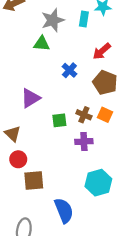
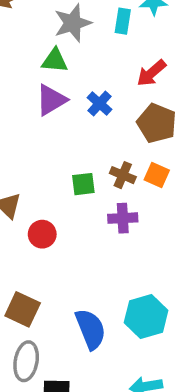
purple triangle: (30, 98) -> (51, 100), moved
red circle: (18, 159) -> (42, 234), moved
brown square: (34, 180) -> (23, 309), moved, turned 30
cyan hexagon: (98, 183) -> (146, 317), moved

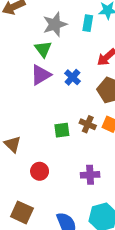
green triangle: (55, 61) -> (43, 49), turned 48
purple cross: (123, 218) -> (90, 175), moved
red circle: (42, 234) -> (40, 171), moved

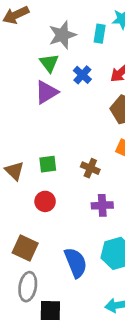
blue cross: (72, 77) -> (82, 75), moved
brown cross: (88, 124) -> (90, 168), moved
green square: (62, 130) -> (48, 164), moved

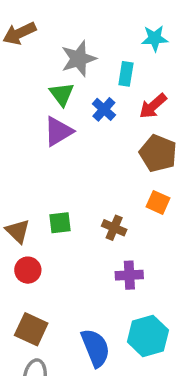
cyan rectangle: (100, 34) -> (126, 74), moved
red circle: (45, 201) -> (28, 270), moved

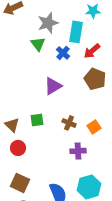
cyan rectangle: (126, 74) -> (76, 32), size x1.5
purple triangle: (58, 131) -> (53, 86), moved
orange square: (158, 202) -> (94, 127), moved, turned 32

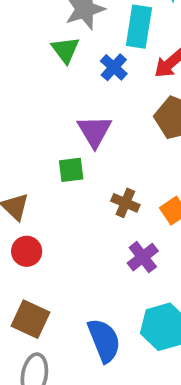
purple triangle: (53, 86) -> (94, 131), turned -30
green square: (37, 120) -> (71, 170), moved
purple cross: (78, 151) -> (143, 257), turned -35

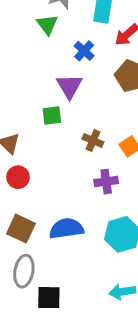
blue cross: (114, 67) -> (84, 51), moved
purple cross: (143, 257) -> (106, 182), turned 30
blue semicircle: (104, 340) -> (66, 229), moved, turned -76

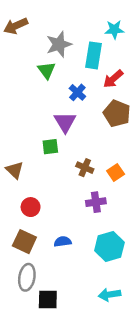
red circle: (18, 177) -> (31, 207), moved
blue semicircle: (66, 229) -> (63, 242), size x0.6

